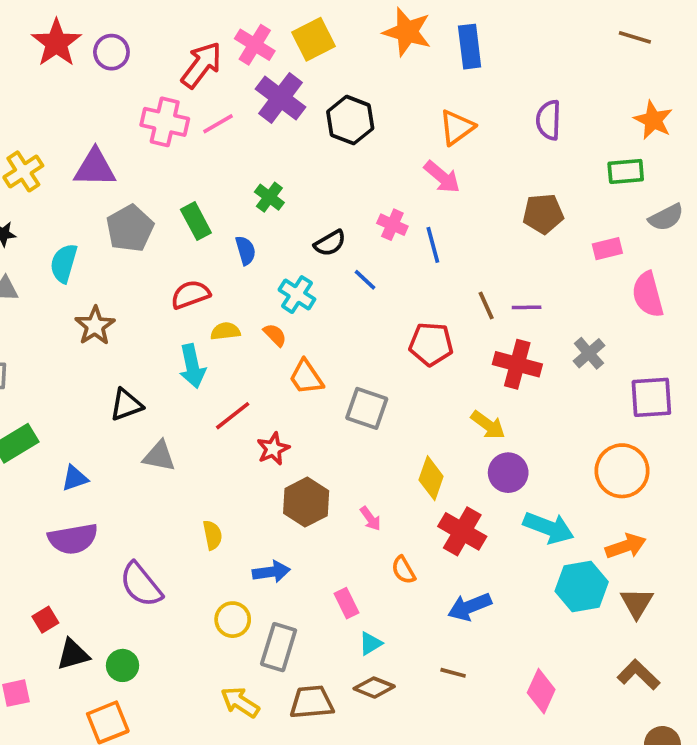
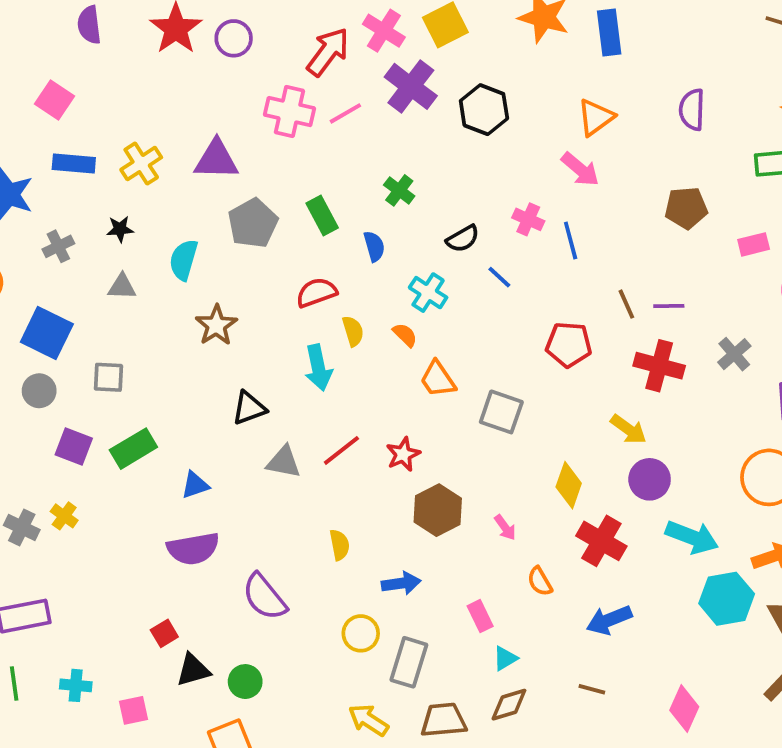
yellow semicircle: (225, 331) -> (353, 331), turned 80
red line: (233, 416) -> (341, 450), moved
brown diamond: (374, 688) -> (509, 705), turned -39

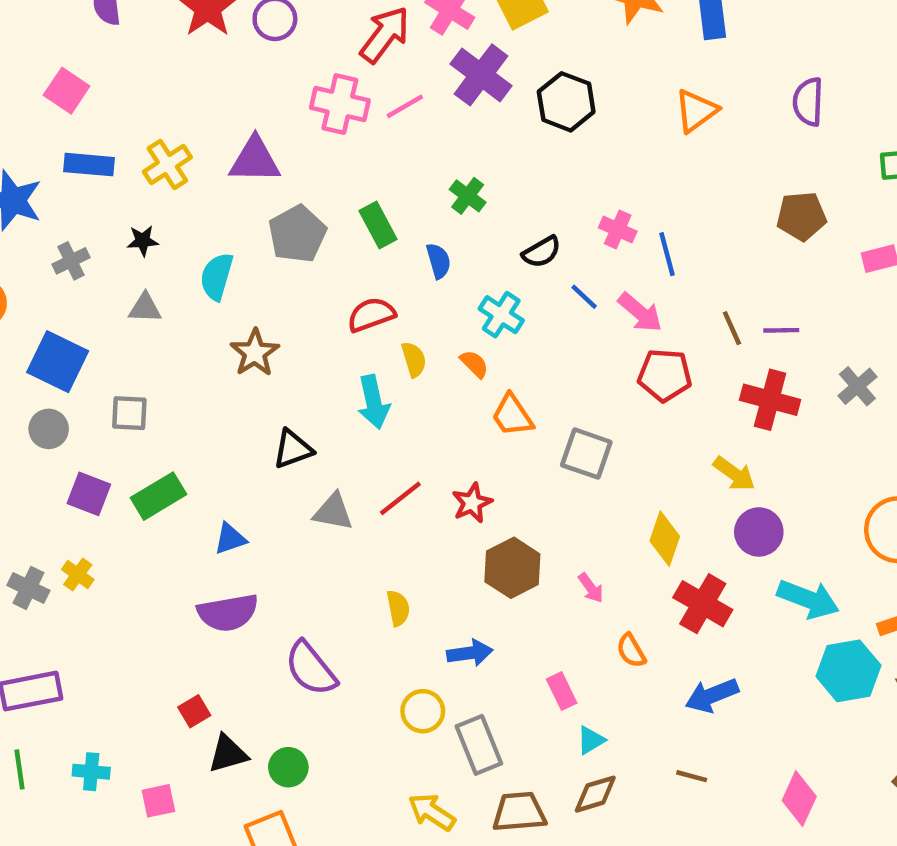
pink arrow: (580, 169) -> (640, 312), moved
gray rectangle: (409, 662) -> (479, 745), turned -39

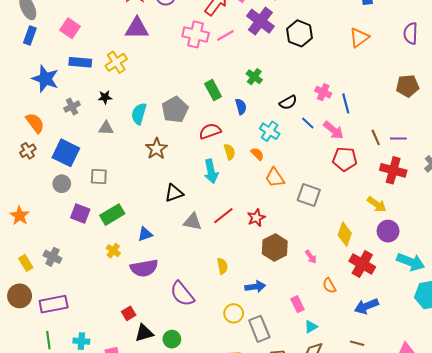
purple triangle: (255, 160) -> (137, 28), moved
gray pentagon: (297, 234) -> (175, 110), moved
yellow cross: (78, 575) -> (113, 251), moved

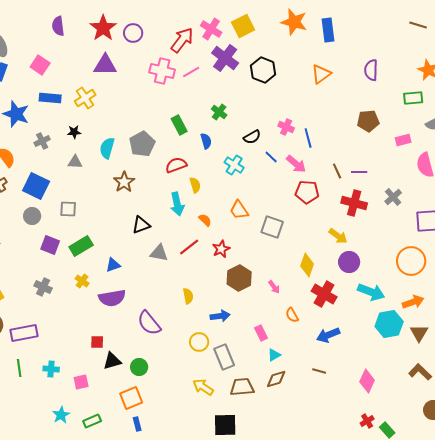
orange semicircle: (257, 154) -> (205, 220), moved
gray cross: (52, 257) -> (43, 287), moved
red square: (129, 313) -> (97, 342), turned 32

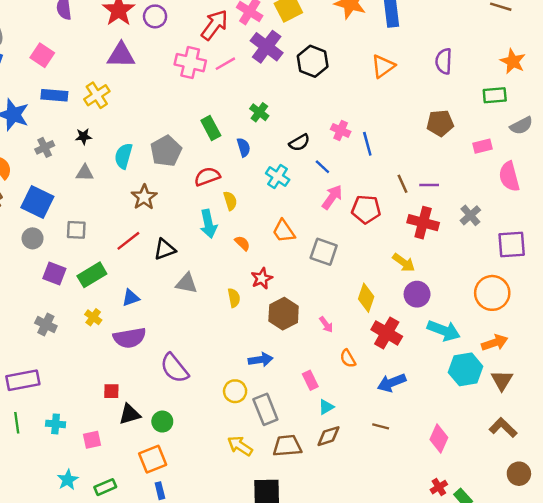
pink arrow: (296, 164) -> (332, 197), moved, turned -95
red line: (189, 247) -> (128, 241), moved
yellow semicircle: (188, 296) -> (234, 298), moved

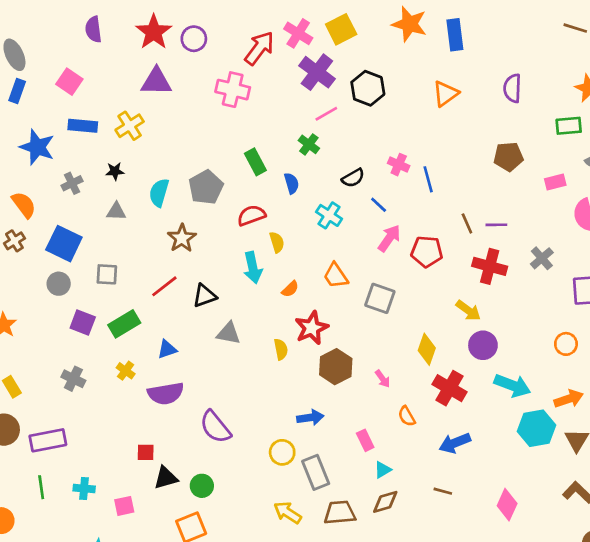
pink line: (225, 64) -> (326, 114), moved
orange semicircle: (242, 243) -> (290, 289), turned 91
red star: (262, 278) -> (312, 328), size x1.4
orange circle: (492, 293) -> (566, 344), size x0.6

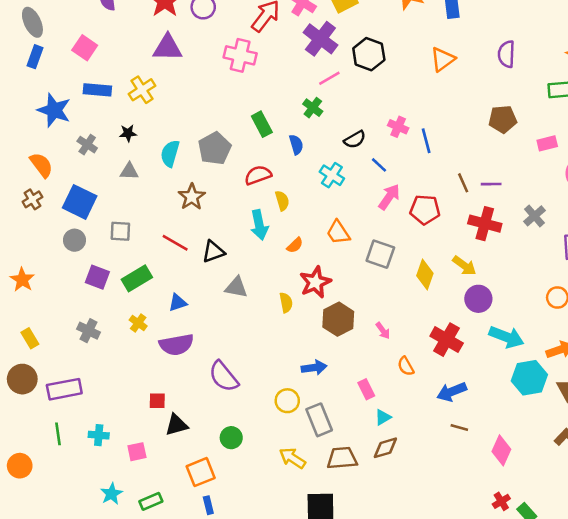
gray cross: (72, 183) -> (87, 145), turned -30
red line: (164, 286) -> (175, 243), turned 68
yellow diamond: (427, 349) -> (425, 275), moved
green circle: (202, 486) -> (231, 438), moved
brown line: (443, 491) -> (459, 427), moved

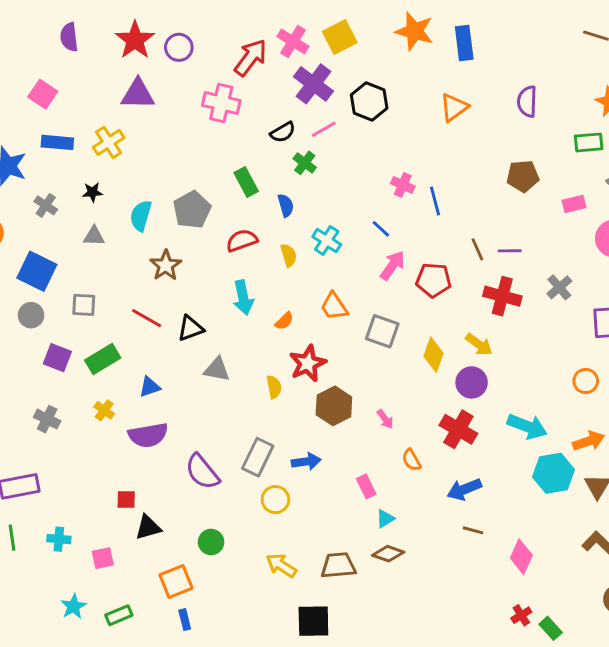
black semicircle: (355, 139) -> (283, 132), moved
yellow semicircle: (282, 201) -> (289, 255), moved
purple circle: (478, 299) -> (472, 382), moved
gray rectangle: (319, 420) -> (258, 457), moved, turned 48
brown diamond: (385, 448) -> (388, 554), turned 36

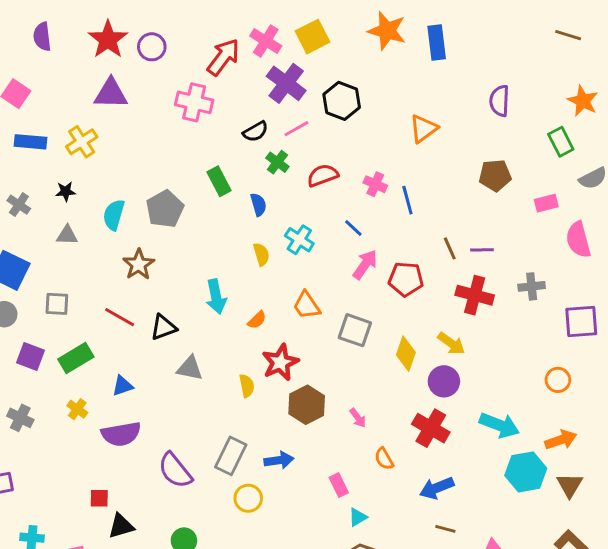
orange triangle: (454, 107) -> (424, 129), moved
green rectangle: (589, 142) -> (561, 142), turned 68
red semicircle: (242, 241) -> (323, 175), moved
gray cross: (559, 287) -> (532, 286), turned 35

